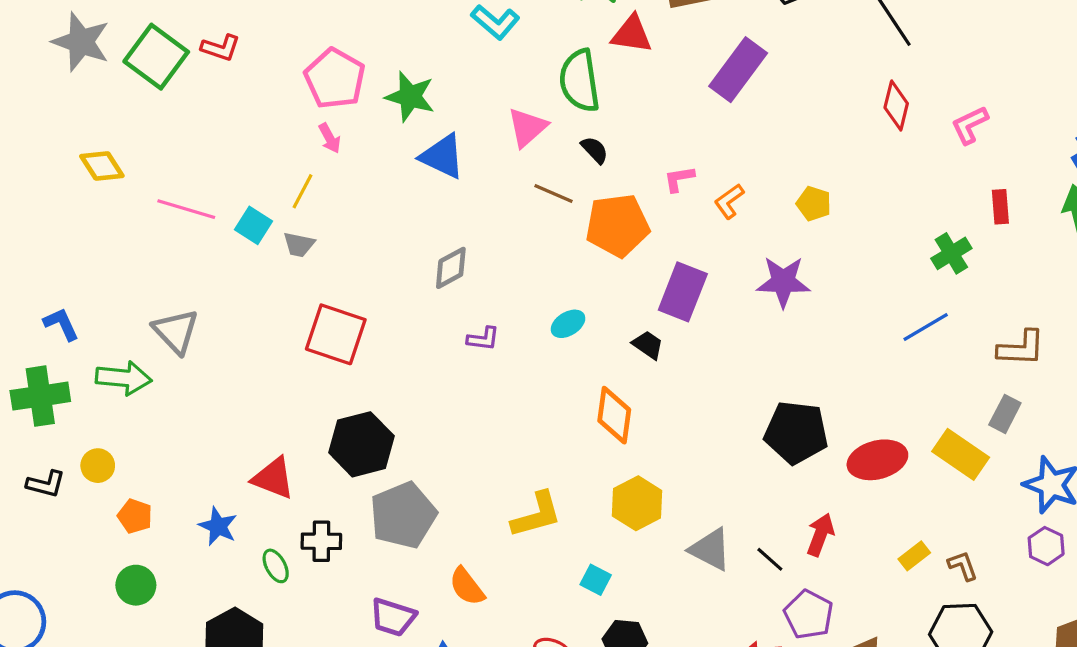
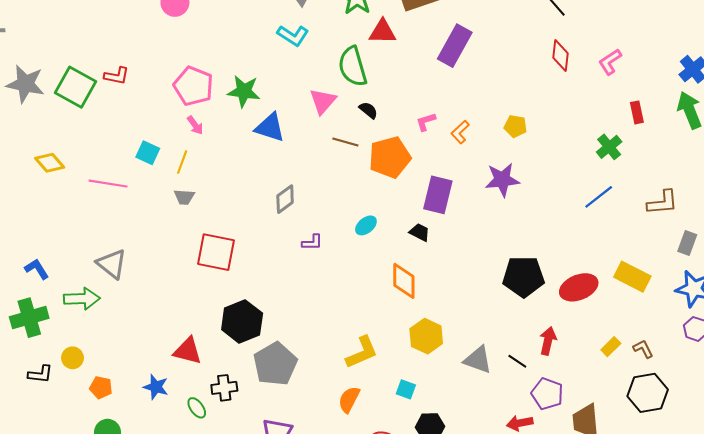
cyan square: (254, 225) -> (148, 153), moved
gray rectangle: (1005, 414) -> (687, 243), moved
orange semicircle: (467, 586) -> (349, 399), moved, turned 72

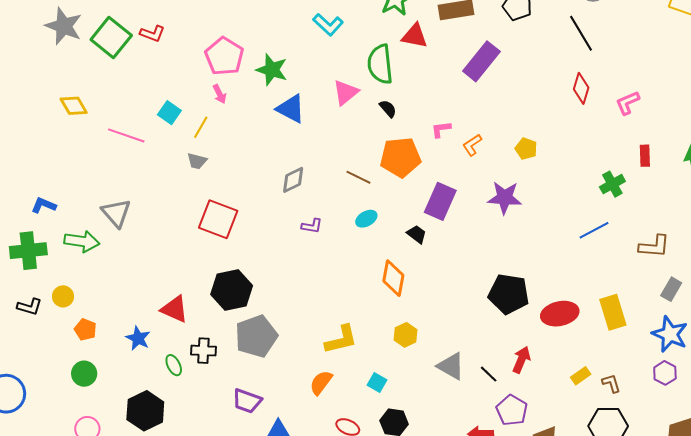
brown line: (345, 142) -> (358, 177), moved
blue L-shape: (37, 269) -> (44, 205), turned -45
yellow rectangle: (632, 277) -> (613, 312), turned 36
yellow hexagon: (426, 336) -> (406, 335), size x0.7

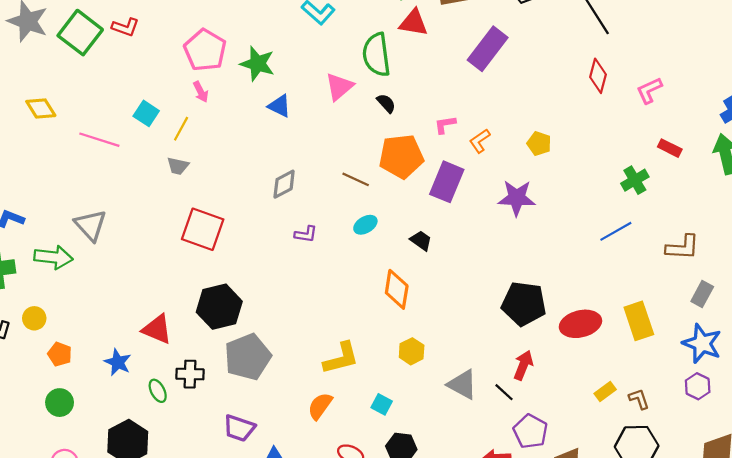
blue triangle: (291, 109) -> (279, 106), size x0.7
red rectangle: (645, 156) -> (670, 148), turned -60
purple rectangle: (440, 201) -> (447, 182), moved
red arrow: (521, 360) -> (523, 365), moved

